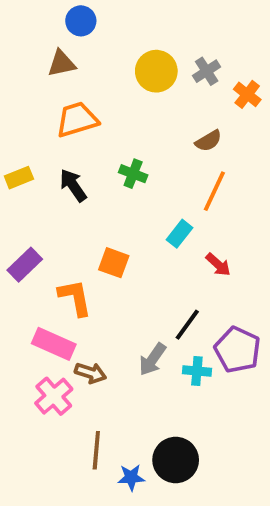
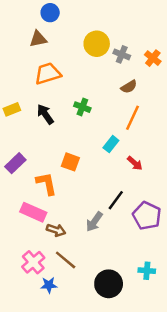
gray cross: (207, 71) -> (122, 54), moved, turned -35
cyan cross: (197, 371) -> (147, 271), moved
pink cross: (54, 396) -> (33, 262), moved
brown line: (96, 450) -> (66, 260), moved, turned -55
blue star: (131, 477) -> (49, 285), moved

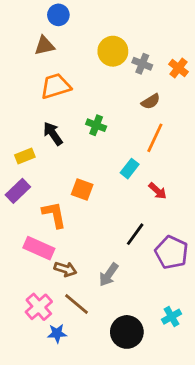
yellow rectangle: (12, 109) -> (25, 156), moved
gray arrow: (94, 222) -> (109, 275), moved
cyan cross: (147, 271) -> (172, 317), turned -35

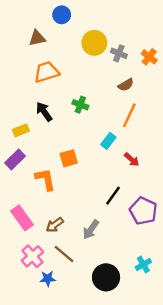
blue circle: (58, 15) -> (62, 15), moved
orange square: (82, 189) -> (69, 158), turned -36
pink rectangle: (39, 248) -> (22, 218), moved, turned 30
brown arrow: (65, 269) -> (55, 225), turned 126

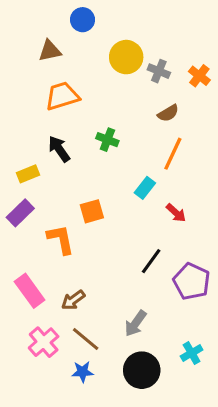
gray arrow: (91, 230) -> (135, 323), moved
blue star: (48, 279) -> (83, 372), moved

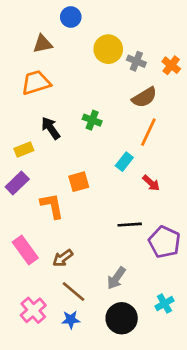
orange trapezoid: (62, 96) -> (36, 83), moved
brown semicircle: (168, 113) -> (144, 97), size x1.4
black line: (151, 261) -> (130, 225), turned 50
pink cross: (44, 342) -> (33, 310), moved

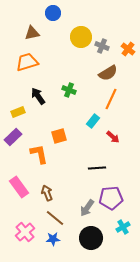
purple pentagon: (164, 242) -> (111, 198), moved, turned -30
brown arrow: (63, 258) -> (47, 193), turned 105

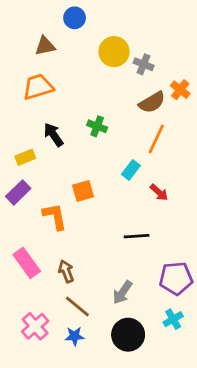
orange cross: (128, 49) -> (180, 90), moved
purple pentagon: (111, 198) -> (176, 278), moved

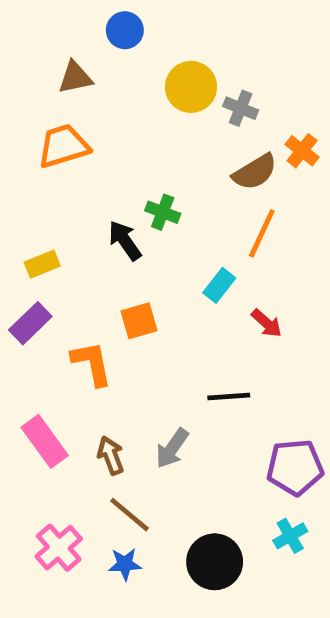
black arrow: (53, 135) -> (125, 240), moved
gray arrow: (122, 292) -> (172, 448), moved

